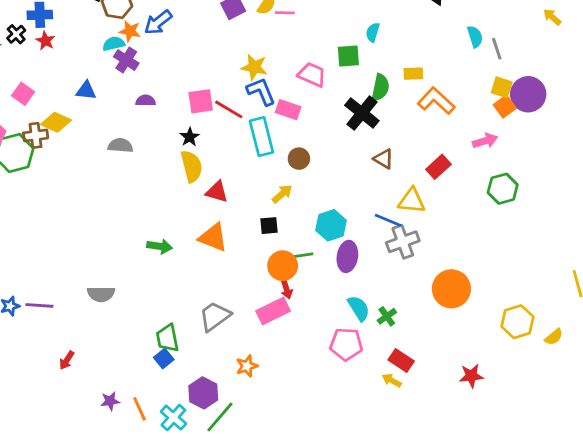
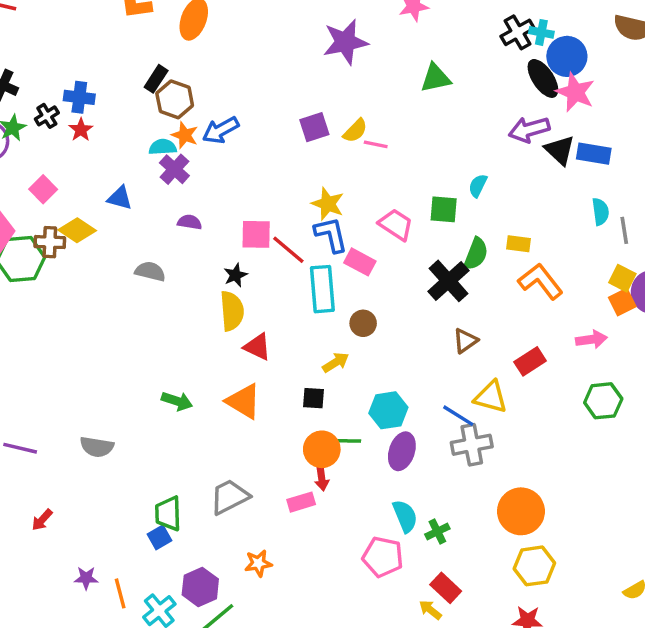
brown triangle: (384, 159) -> (465, 341), turned 45
pink rectangle: (273, 311) -> (301, 502), size x0.7
yellow hexagon: (517, 322) -> (534, 566), moved

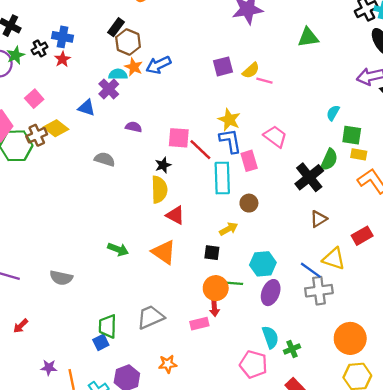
purple cross: (174, 169) -> (109, 89), moved
green square: (444, 209) -> (352, 135), moved
brown cross: (50, 242) -> (37, 135), turned -30
pink rectangle: (360, 262) -> (249, 161), turned 42

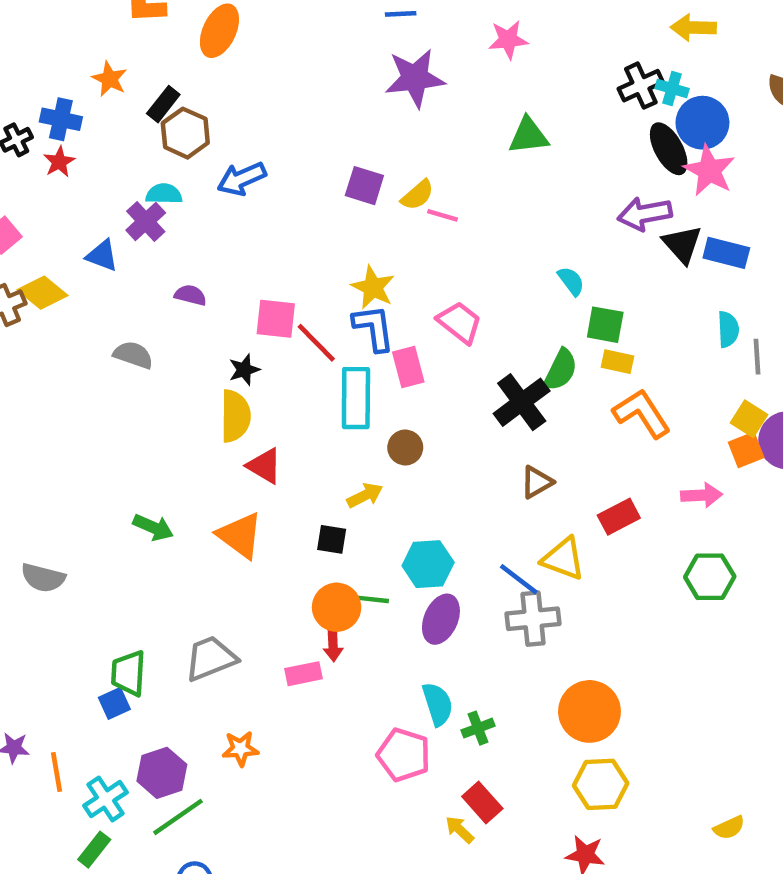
purple square: (223, 66) -> (364, 186), turned 30
orange star: (134, 67) -> (110, 79), moved
cyan semicircle: (333, 113) -> (571, 281), turned 112

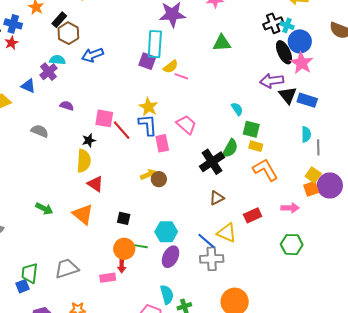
cyan rectangle: (356, 398) -> (155, 44), moved
yellow arrow: (365, 495) -> (148, 175), moved

